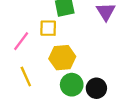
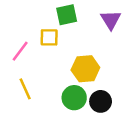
yellow hexagon: (62, 58) -> (85, 69), moved

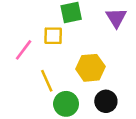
yellow line: (25, 89) -> (47, 81), moved
green circle: (74, 98) -> (66, 104), moved

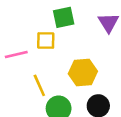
pink line: (24, 50) -> (16, 55), turned 40

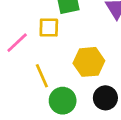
pink line: (16, 55) -> (17, 43), turned -30

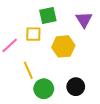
yellow hexagon: (89, 62) -> (63, 46), moved

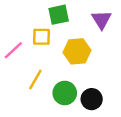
yellow line: (28, 70) -> (35, 80), turned 54
green circle: (44, 89) -> (65, 93), moved

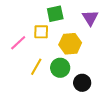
green circle: (65, 93) -> (60, 68), moved

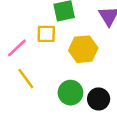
yellow line: (36, 67) -> (26, 79), moved, turned -66
green circle: (60, 68) -> (70, 93), moved

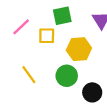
pink line: (17, 48) -> (21, 27), moved
green circle: (70, 93) -> (67, 76), moved

